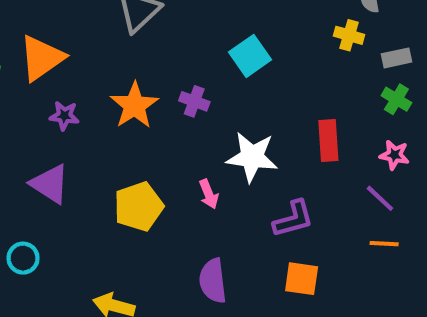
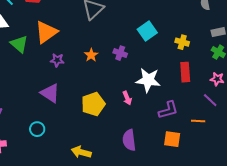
yellow cross: (349, 35) -> (182, 42), moved
orange star: (134, 105) -> (91, 55), size x0.6
orange line: (384, 244) -> (198, 121), moved

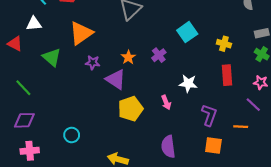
green triangle: (19, 44) -> (52, 57), moved
purple cross: (120, 53) -> (159, 55), turned 32
white star: (148, 80) -> (188, 84), size x0.7
purple triangle: (50, 93) -> (116, 79), moved
purple L-shape: (168, 110) -> (209, 115), turned -55

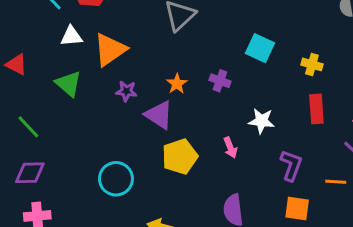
white triangle: (34, 24) -> (71, 36), moved
cyan square: (187, 32) -> (260, 48), turned -30
purple cross: (159, 55) -> (220, 81), turned -32
cyan circle: (72, 135) -> (116, 179), moved, size x1.5

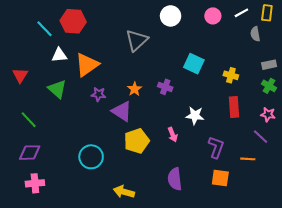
red triangle: (16, 64) -> (20, 75), turned 35

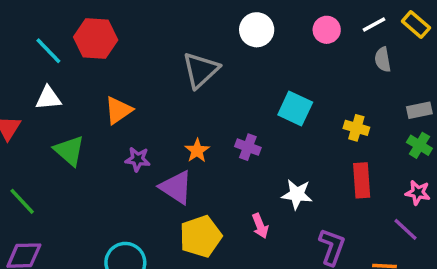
yellow rectangle: (267, 13) -> (416, 25), turned -56
gray semicircle: (255, 34) -> (383, 60), moved
white triangle: (59, 55) -> (48, 98), moved
orange triangle: (87, 65) -> (118, 110), size x0.7

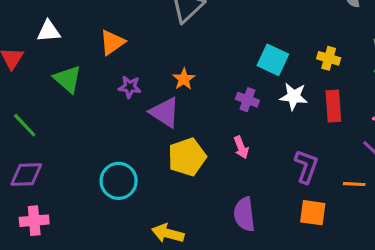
cyan square: (295, 109) -> (273, 60), moved
purple cross: (248, 147) -> (247, 100), moved
white star: (297, 194) -> (294, 96), moved

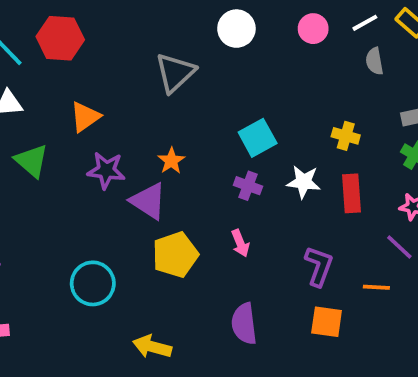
cyan square: (273, 60) -> (258, 138), moved, turned 36
purple star: (130, 87) -> (106, 170), size x1.4

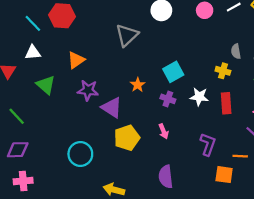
gray semicircle: (374, 61) -> (236, 51), moved
orange star: (171, 161) -> (138, 85), moved
orange square: (327, 322) -> (224, 175), moved

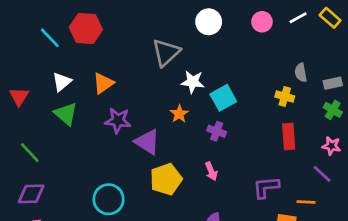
white triangle: (33, 52) -> (62, 82), moved, turned -35
white star: (199, 97) -> (193, 82), moved
purple L-shape: (208, 144) -> (266, 187), turned -115

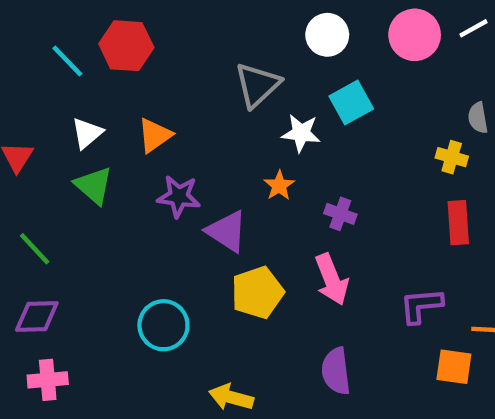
pink circle: (262, 22) -> (415, 35), size x1.5
cyan square: (223, 98) -> (351, 103), moved
pink arrow: (211, 171) -> (332, 279), size x1.6

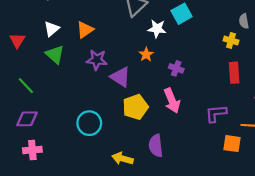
purple semicircle: (336, 371) -> (156, 146), moved

